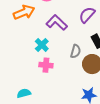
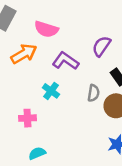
pink cross: (46, 65) -> (27, 118), moved

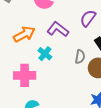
orange arrow: (24, 54) -> (24, 34), moved
pink cross: (27, 118) -> (25, 75), size x1.5

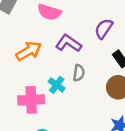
cyan cross: (45, 54) -> (57, 85), moved
gray semicircle: (80, 57) -> (79, 73), moved

